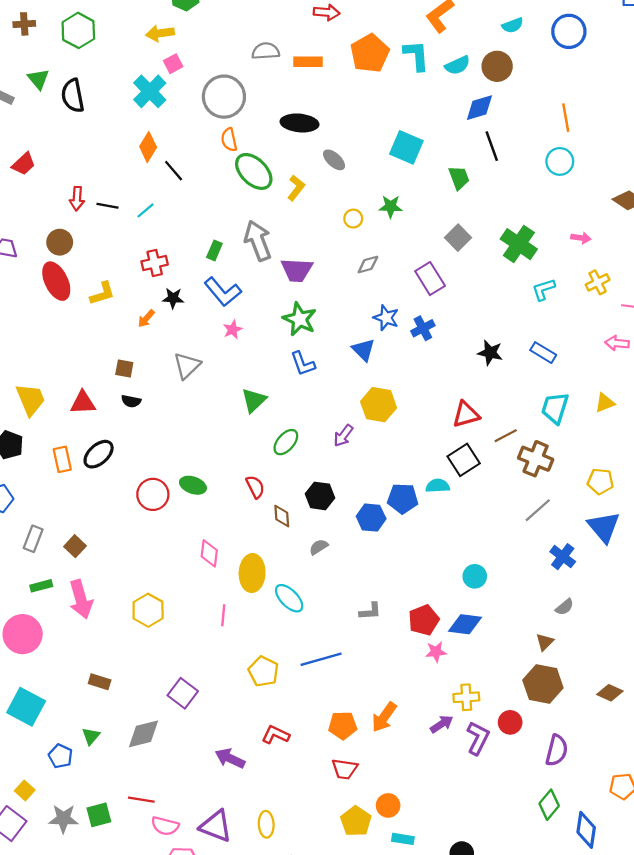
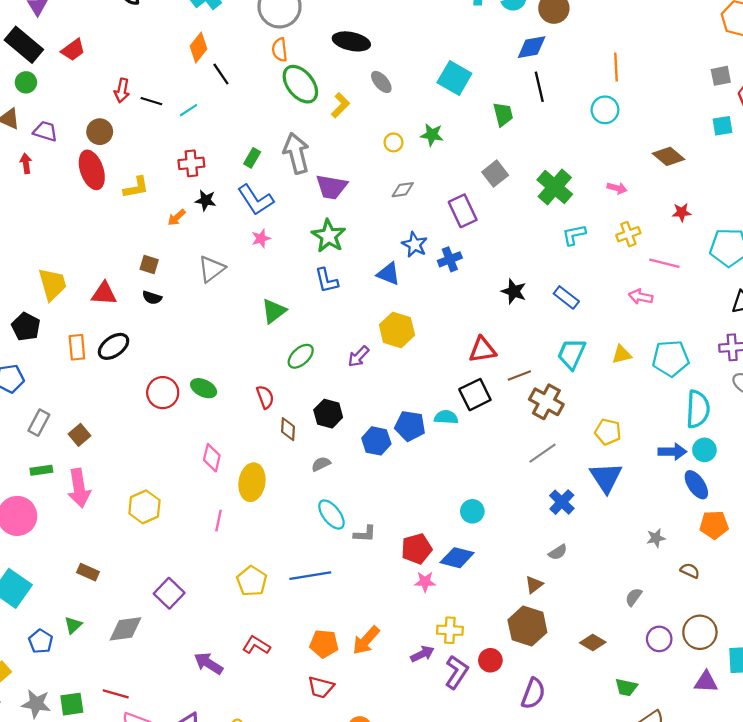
blue triangle: (363, 350) -> (388, 274), turned -30
cyan ellipse: (289, 598) -> (331, 515), moved

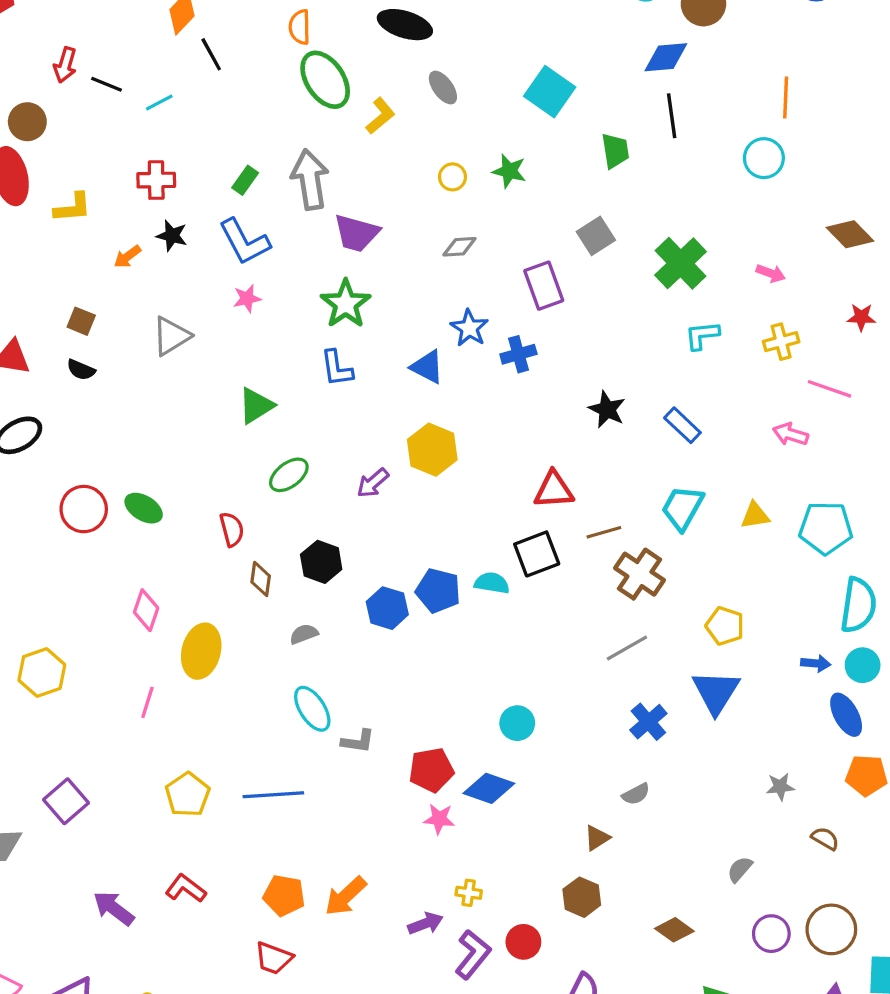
blue arrow: (672, 452) -> (816, 663), size x0.7
brown hexagon: (527, 626) -> (582, 897), size x0.7
yellow cross: (450, 630) -> (469, 893), size x0.7

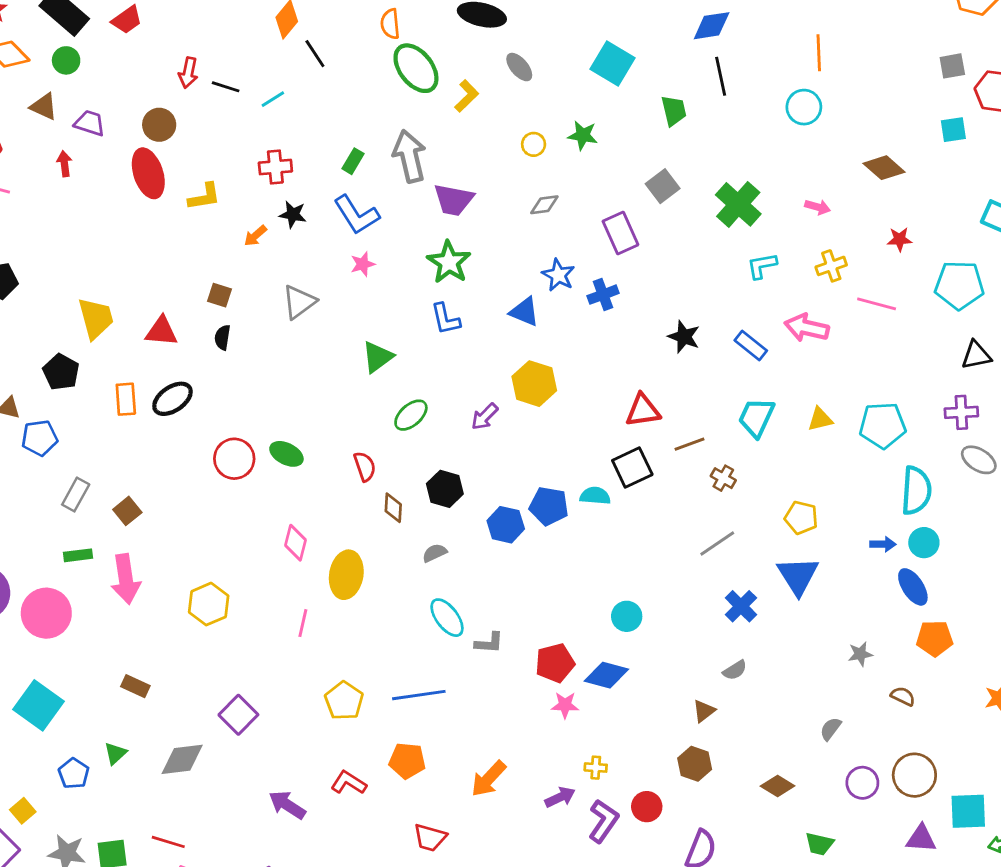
black semicircle: (81, 370) -> (223, 337), turned 80
pink arrow: (791, 434) -> (807, 328), moved, size x1.4
brown cross: (639, 574) -> (723, 478), size x0.6
orange pentagon: (284, 895) -> (407, 761), moved

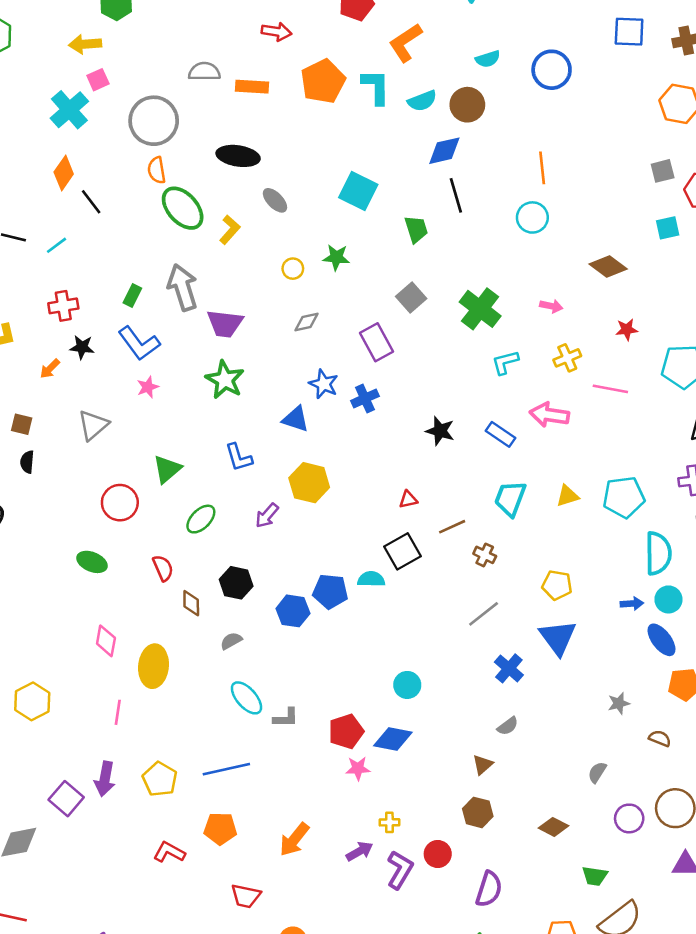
blue L-shape: (445, 319) -> (239, 457), moved
red triangle: (643, 410) -> (408, 500), size x0.6
red circle: (234, 459) -> (120, 503), moved
purple arrow: (287, 805) -> (105, 779), moved, turned -108

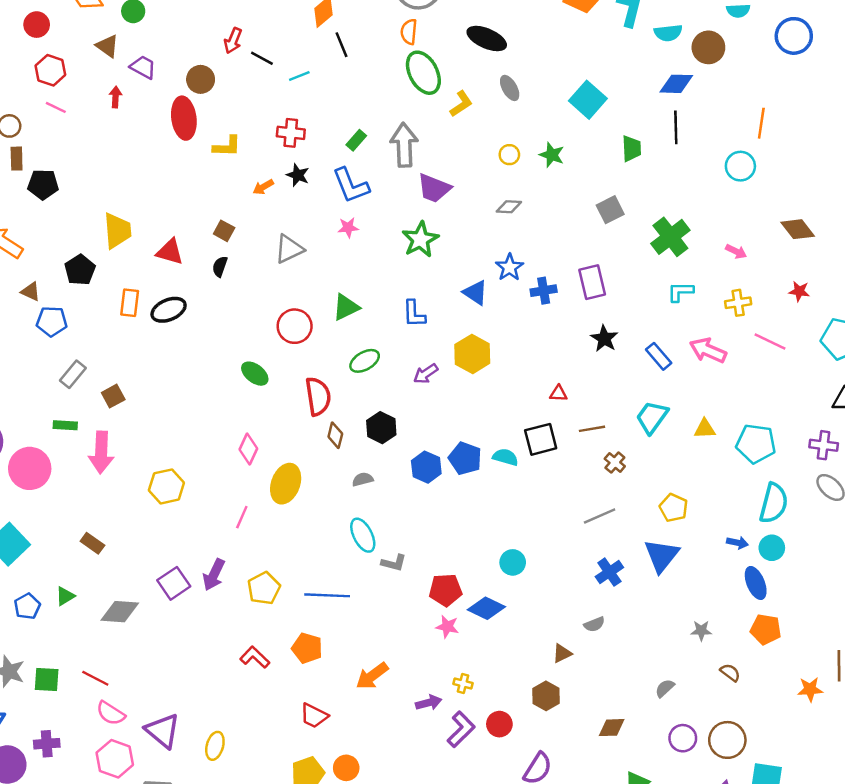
purple rectangle: (376, 342) -> (592, 282), moved
red semicircle: (163, 568) -> (318, 396), size x1.5
brown diamond: (553, 827) -> (612, 728), turned -44

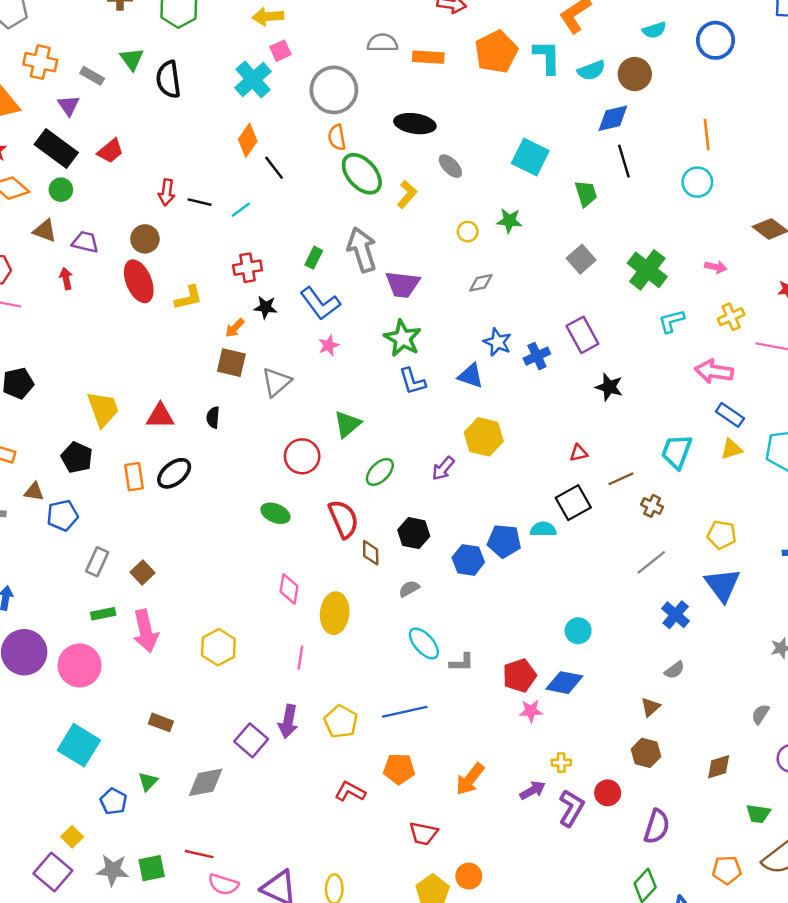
brown square: (224, 231) -> (231, 363), moved, size x1.4
blue L-shape: (414, 314) -> (412, 381), moved
blue rectangle: (659, 356) -> (730, 415), moved

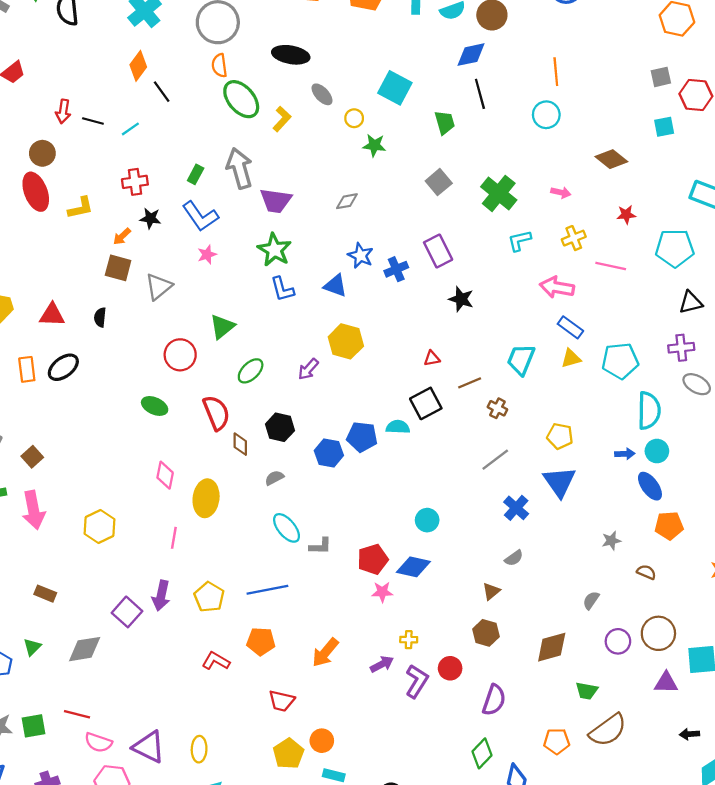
yellow circle: (468, 232) -> (354, 118), moved
brown diamond: (719, 767) -> (552, 647), size x1.4

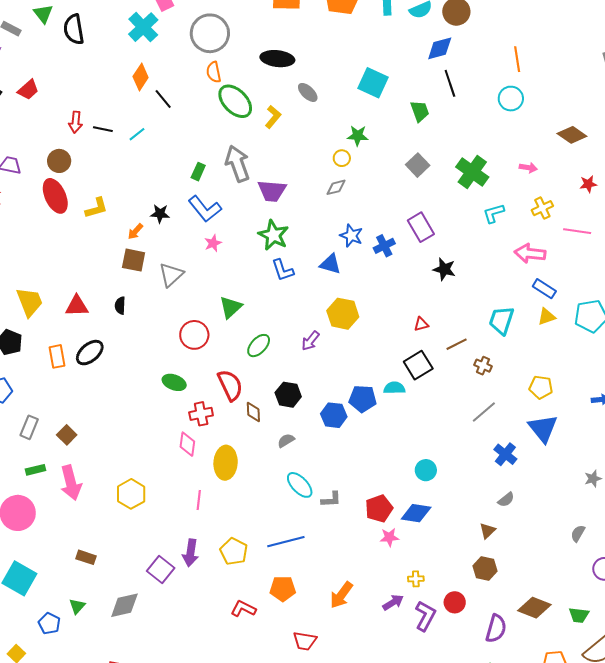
yellow circle: (354, 118) -> (342, 158), moved
red cross: (135, 182) -> (201, 414), moved
brown diamond: (552, 647) -> (534, 608), moved, turned 40

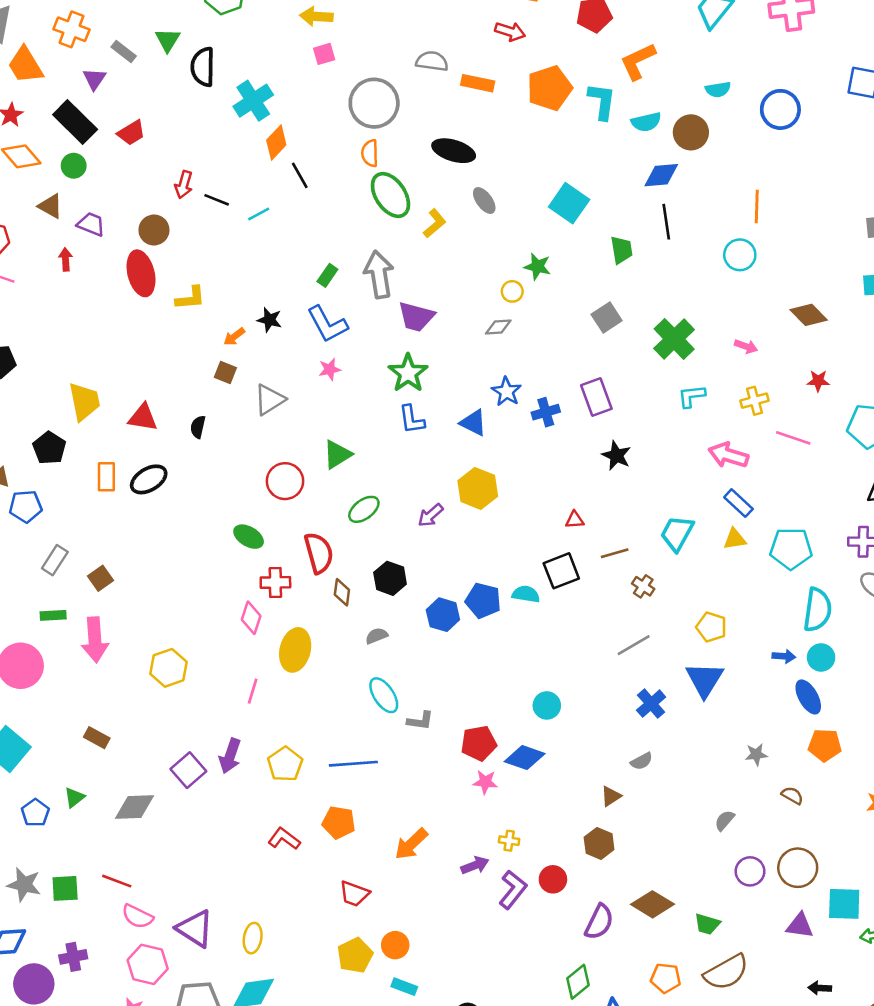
cyan cross: (143, 27) -> (253, 101), moved
brown square: (134, 260) -> (225, 372), size x0.7

